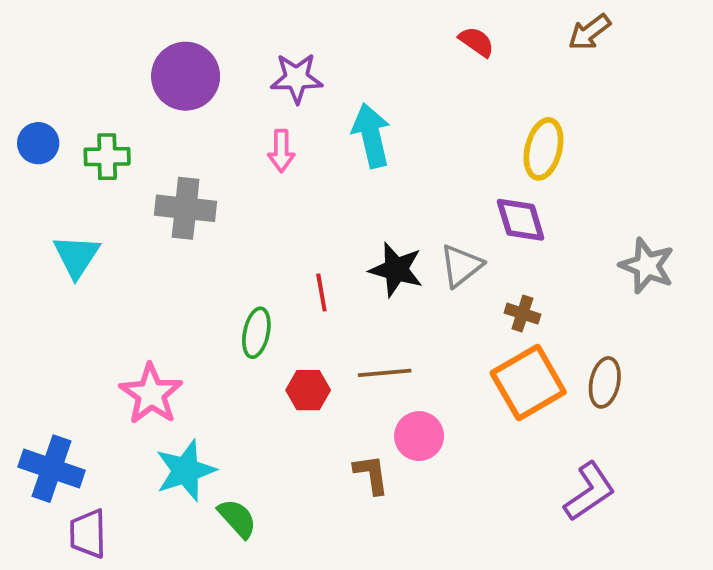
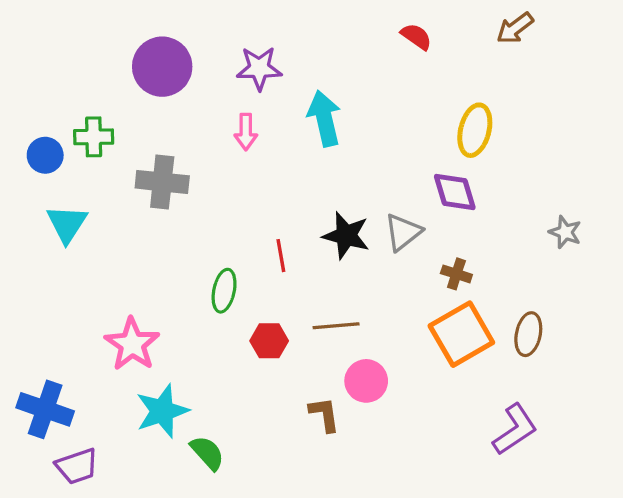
blue circle: (38, 143) -> (45, 155), moved
gray star: (647, 266) -> (565, 232), size x0.7
purple trapezoid: (88, 534) -> (77, 466), turned -108

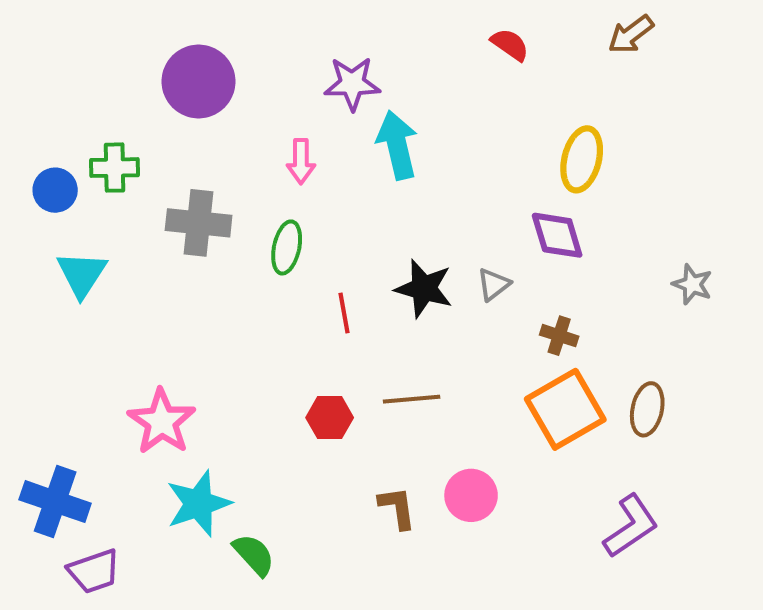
purple star: (259, 68) -> (352, 84), moved
gray triangle: (403, 232) -> (494, 284), size x0.7
green ellipse: (224, 291) -> (287, 247), moved
pink circle: (366, 381) -> (471, 495), moved

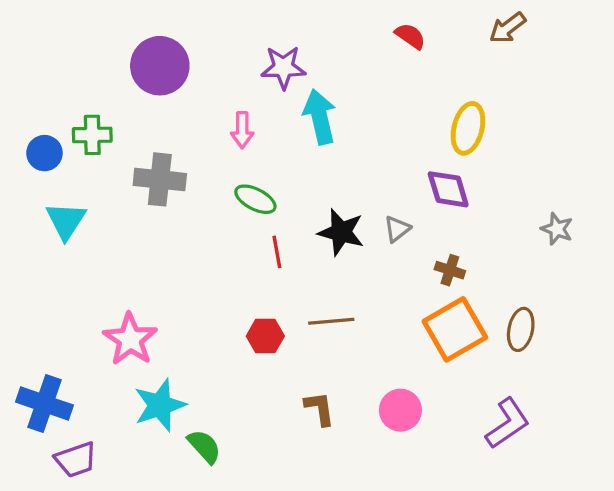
green ellipse: (287, 247) -> (255, 199), moved, turned -75
pink circle: (471, 495) -> (400, 410), moved

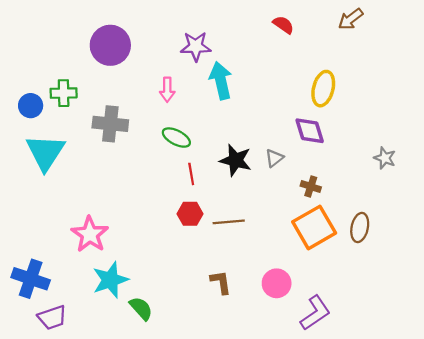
cyan triangle: (66, 221) -> (45, 152), size x1.4
red hexagon: (265, 336) -> (190, 214), moved
purple L-shape: (508, 423) -> (315, 313), moved

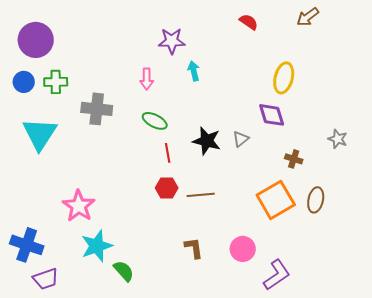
purple circle: (110, 45) -> (36, 40), moved
cyan arrow: (221, 81) -> (194, 71), size x0.6
blue circle: (31, 106) -> (24, 82), moved
brown cross: (311, 186) -> (294, 159), moved

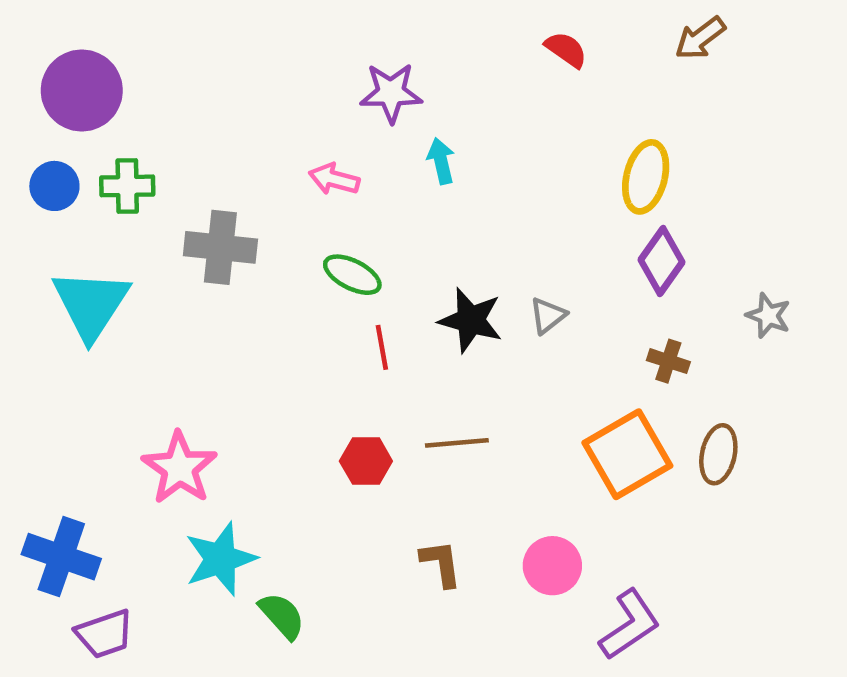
pink arrow: (147, 79) -> (334, 179), turned 105
purple diamond: (272, 115) -> (662, 261), moved, turned 52
red hexagon: (167, 188) -> (366, 461), moved

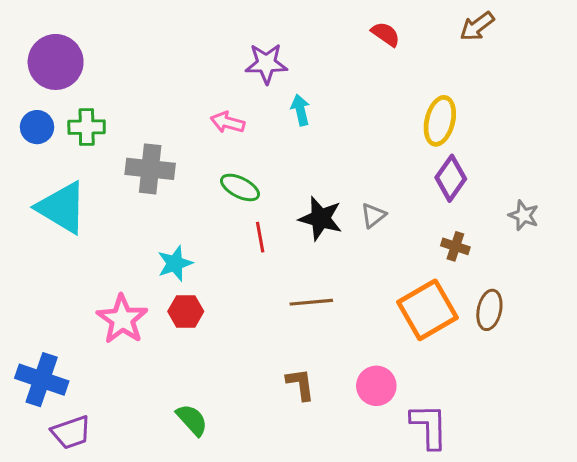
cyan triangle: (91, 304) -> (62, 208), turned -32
red hexagon: (366, 461) -> (186, 311), moved
cyan star: (220, 559) -> (175, 263), moved, size x0.7
purple L-shape: (630, 625) -> (429, 426), turned -57

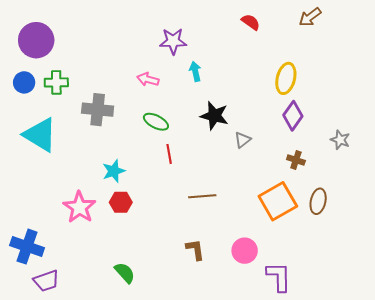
black star: (321, 218) -> (214, 116), moved

